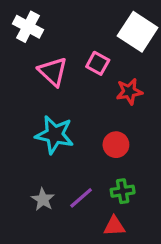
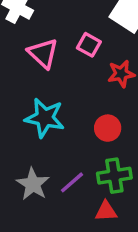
green cross: (123, 191) -> (114, 176), size x1.4
gray star: (43, 199) -> (33, 184), size x1.4

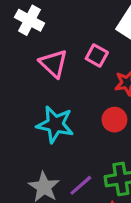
red circle: (108, 128) -> (114, 120), moved

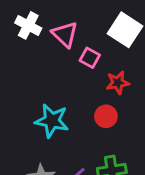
pink triangle: (54, 64) -> (65, 34), moved

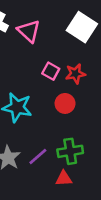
pink square: (90, 58) -> (51, 71), moved

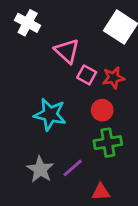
pink triangle: (29, 31) -> (67, 51), moved
green cross: (70, 151) -> (108, 143), moved

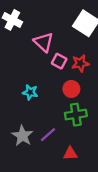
cyan star: (50, 114) -> (30, 92), size x0.6

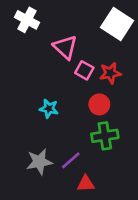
gray star: (22, 136) -> (39, 162), turned 30
red triangle: (70, 154) -> (86, 184), moved

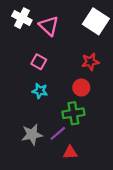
pink triangle: (65, 47) -> (49, 26), moved
pink square: (84, 70) -> (39, 62), moved
green cross: (105, 136) -> (73, 113), moved

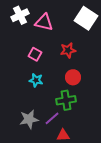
white cross: (22, 18) -> (20, 15), turned 36
pink triangle: (49, 26) -> (44, 22), turned -30
red star: (90, 62) -> (68, 50), moved

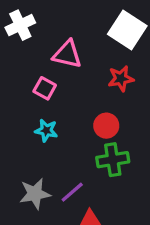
pink triangle: (44, 22) -> (67, 54), moved
red star: (68, 50) -> (121, 79), moved
green cross: (66, 100) -> (113, 160), moved

